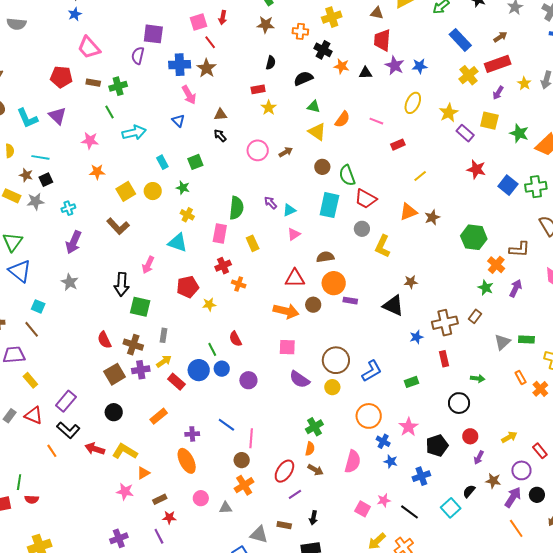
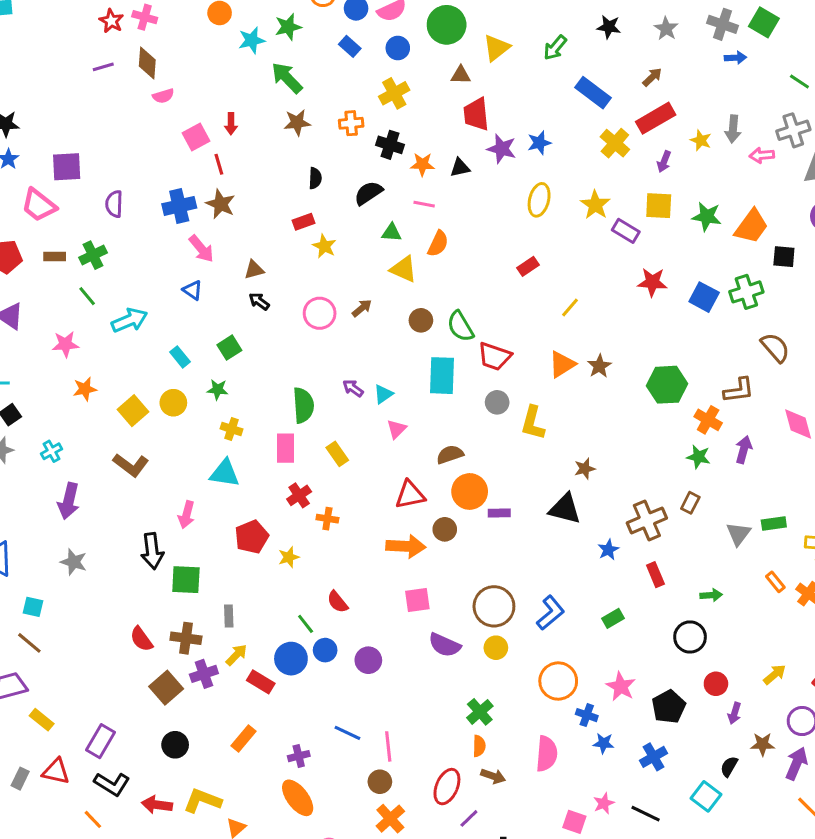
purple square: (153, 34) -> (67, 167), moved
red line: (210, 42) -> (219, 164), turned 32
pink line: (376, 121) -> (424, 204), moved

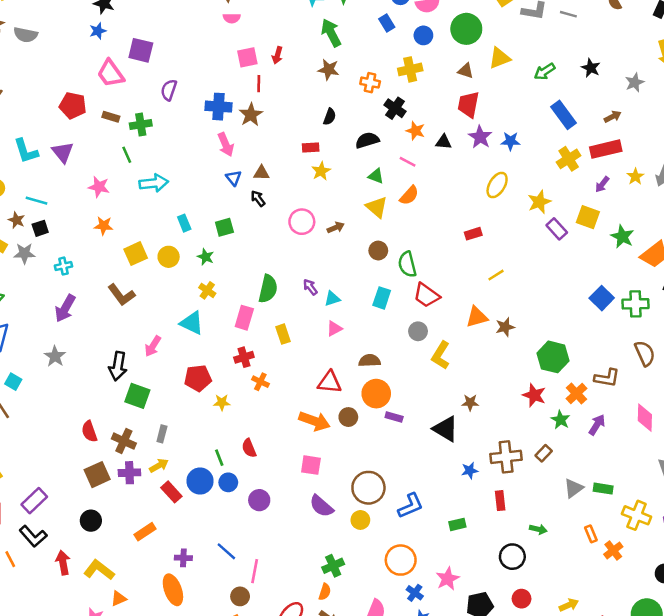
red star: (652, 282) -> (534, 395), moved
blue triangle: (193, 290) -> (234, 178), moved
cyan rectangle: (442, 376) -> (382, 298), size x0.7
red arrow: (157, 805) -> (63, 563), turned 55

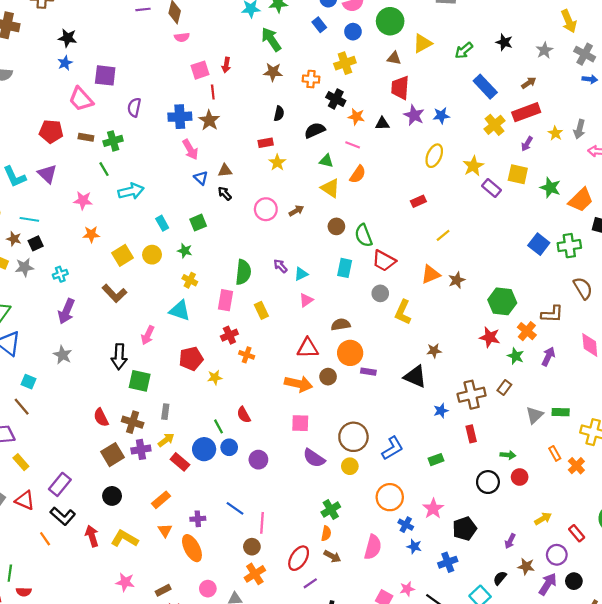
orange triangle: (119, 599) -> (165, 530), moved, turned -32
red circle: (522, 599) -> (520, 477), moved

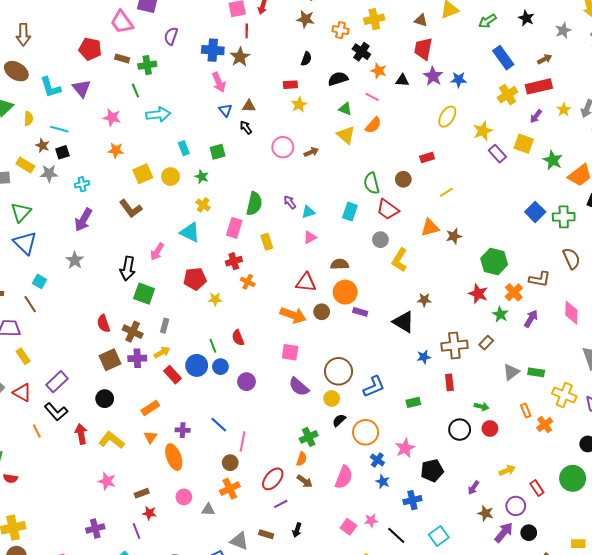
brown circle: (336, 226) -> (403, 179), moved
black semicircle: (500, 578) -> (339, 420), moved

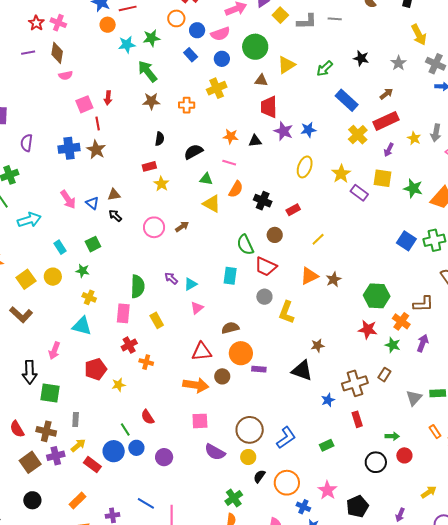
black cross: (361, 52) -> (263, 201), moved
pink arrow: (219, 82) -> (68, 199), moved

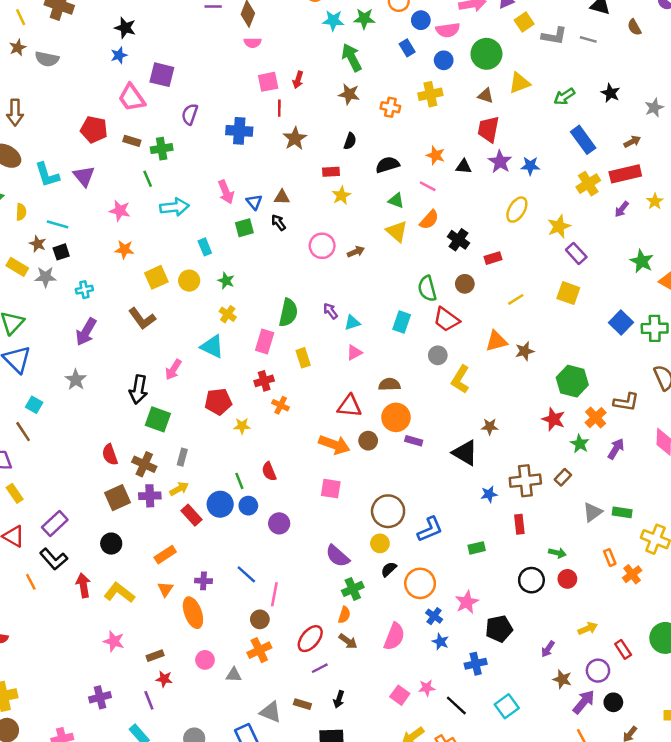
brown star: (96, 150) -> (295, 139), moved
yellow square: (382, 178) -> (568, 293), moved
green square: (93, 244) -> (244, 228), moved
purple semicircle: (215, 452) -> (338, 556), moved

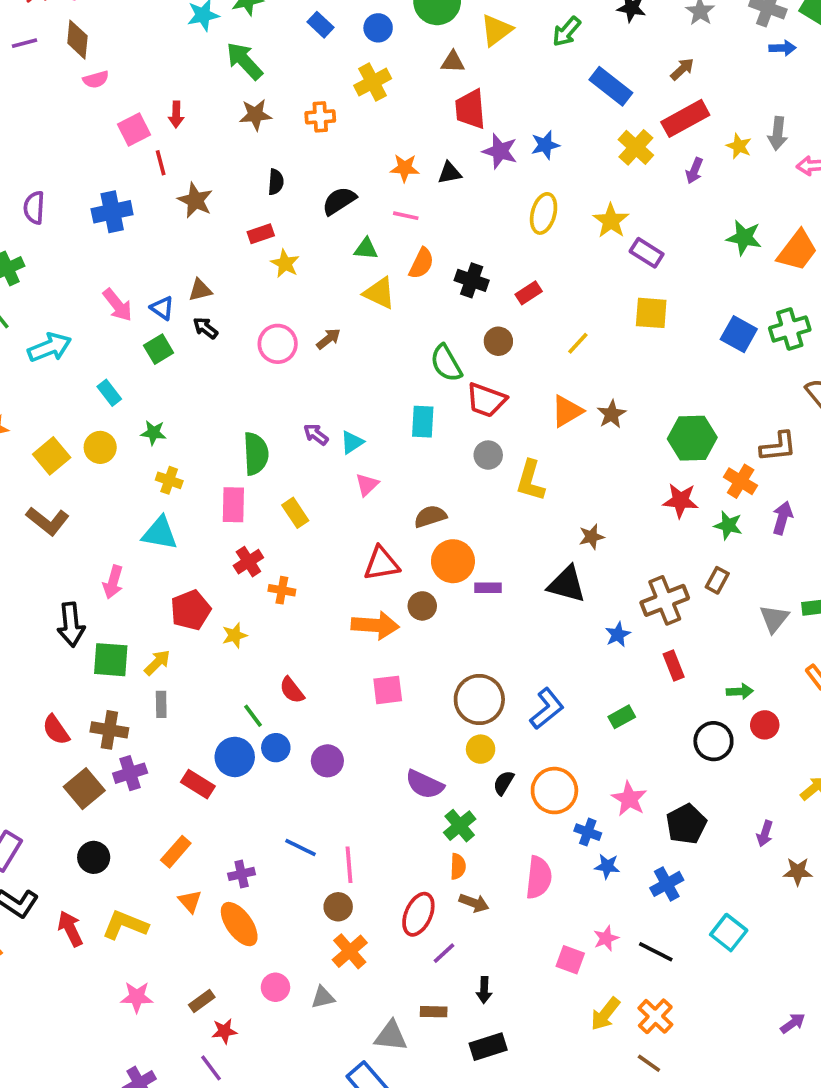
yellow arrow: (179, 489) -> (157, 663), moved

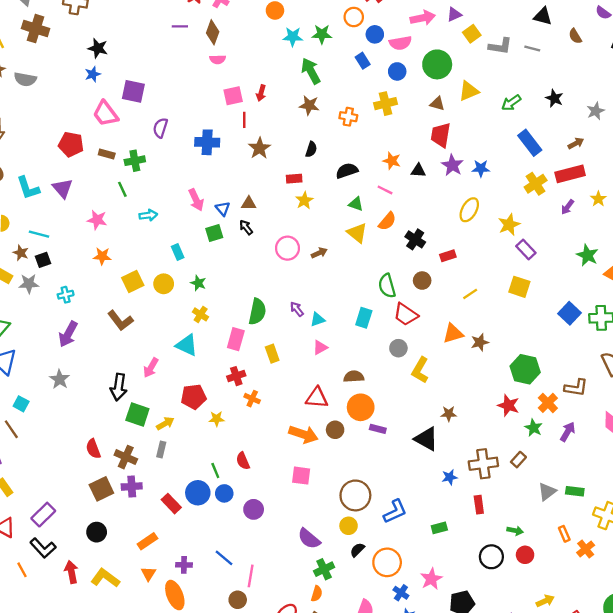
cyan arrow: (50, 347) -> (148, 215), size x0.7

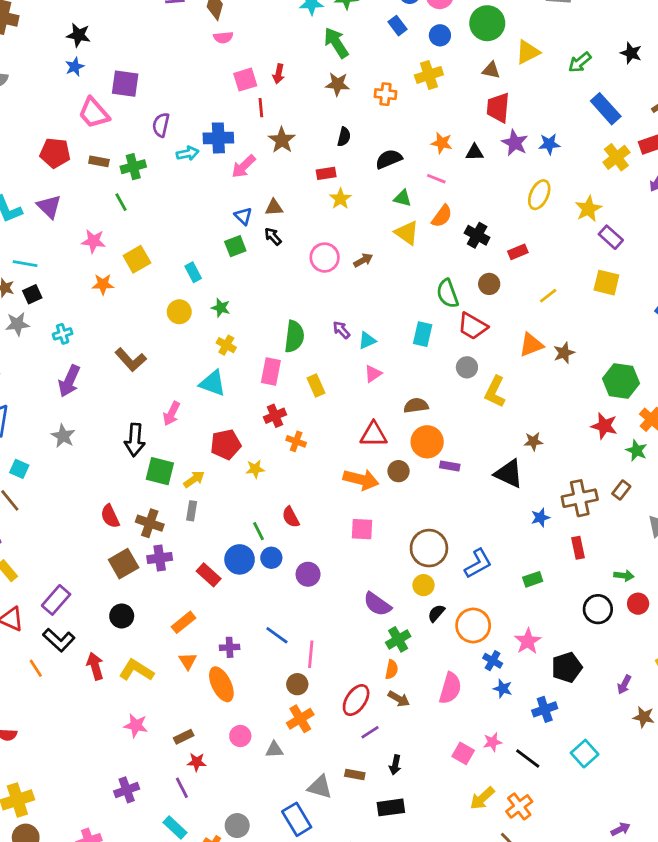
pink arrow: (196, 200) -> (244, 166), moved, turned 75
cyan arrow: (148, 215) -> (188, 153), moved
yellow square: (133, 281) -> (137, 259), moved

